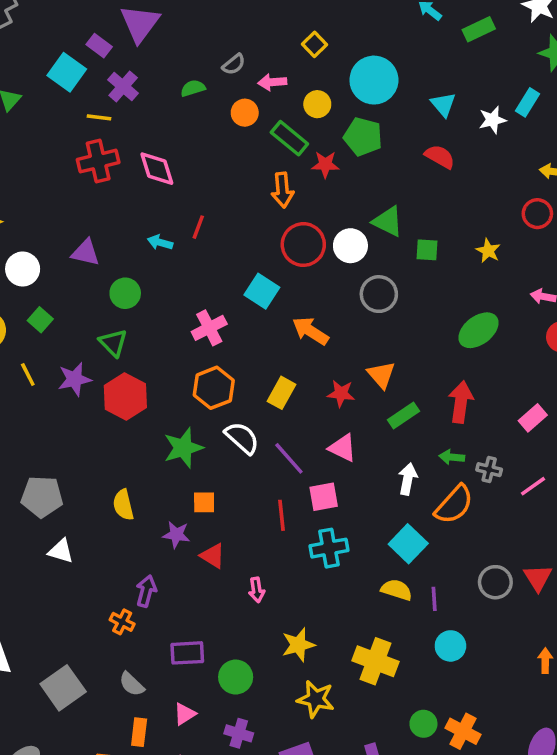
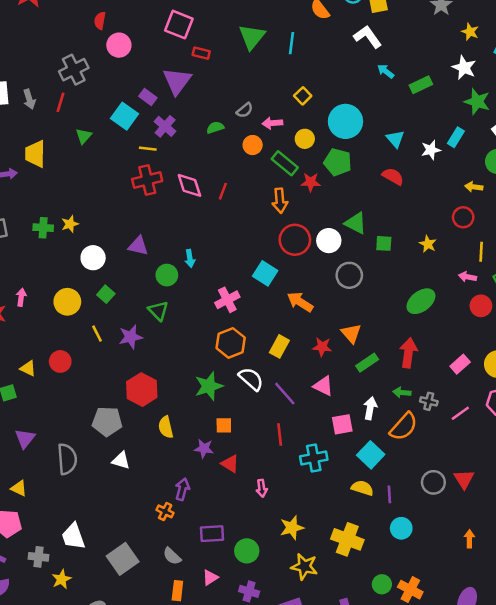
red line: (198, 227) -> (223, 191), moved
cyan arrow: (160, 242) -> (190, 258), moved, turned -114
red hexagon: (125, 396) -> (142, 390), moved
pink square: (324, 497) -> (342, 424), moved

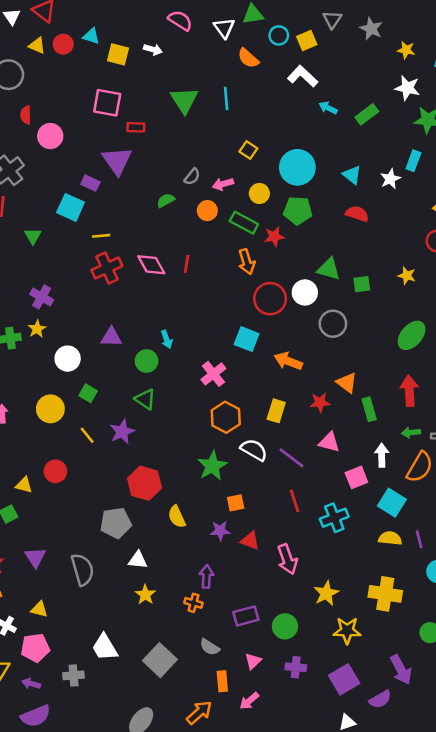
purple cross: (165, 126) -> (42, 297), moved
green rectangle: (367, 363) -> (369, 409), turned -60
pink arrow: (262, 488) -> (287, 559), size x1.6
yellow star: (62, 579) -> (145, 595), moved

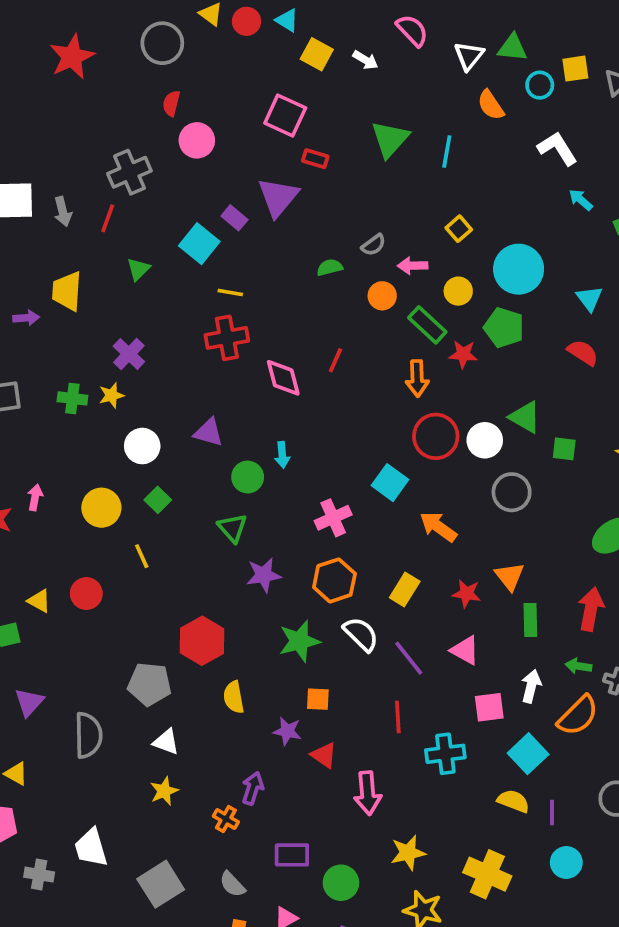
yellow square: (307, 40) -> (575, 69), moved
pink diamond: (151, 265) -> (283, 378), moved
purple star: (122, 432) -> (264, 575), moved

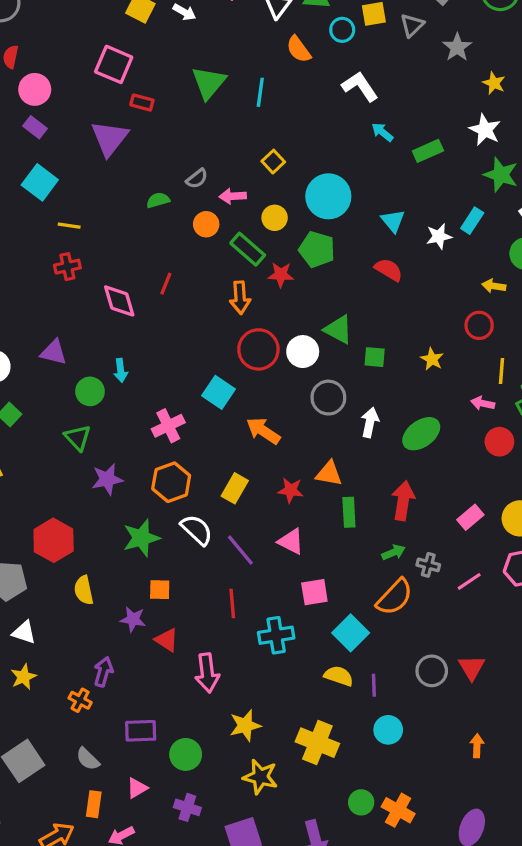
purple rectangle: (234, 218) -> (35, 127), moved
red cross: (227, 338) -> (67, 267), size x0.7
orange triangle: (510, 576) -> (329, 474), turned -40
green arrow: (578, 666) -> (393, 552), turned 150
white arrow: (531, 686) -> (370, 422), moved

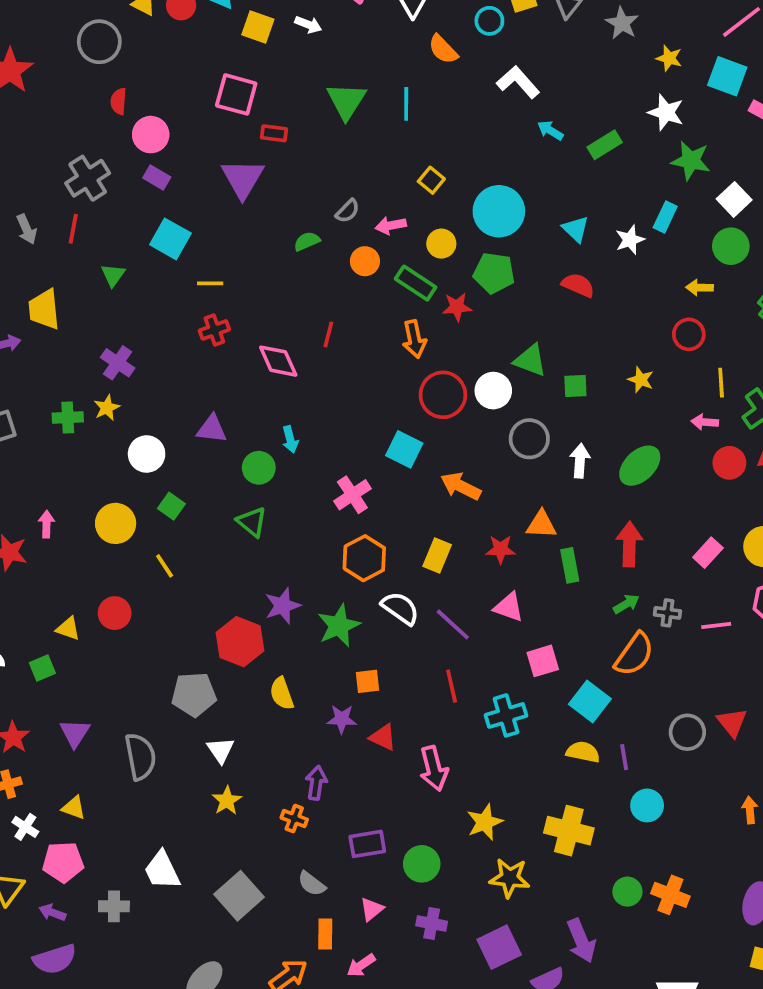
purple star: (107, 479) -> (283, 606), moved
pink line: (469, 581) -> (716, 625), turned 35
white triangle: (24, 632) -> (221, 750), turned 45

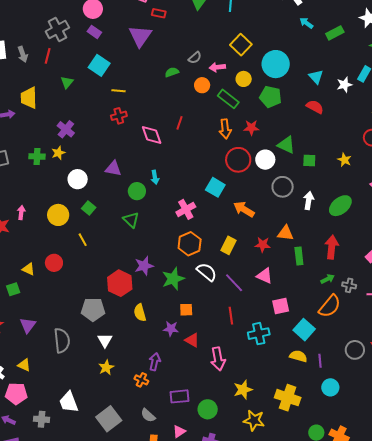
yellow square: (431, 180) -> (241, 45), size x1.5
red star: (457, 307) -> (251, 128), moved

